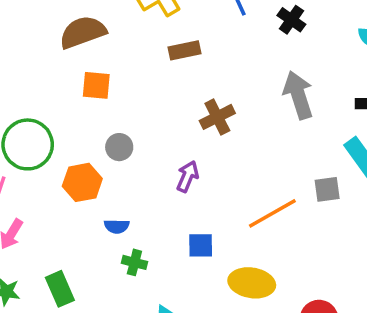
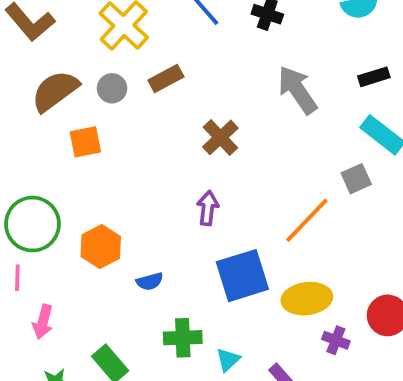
gray circle: (119, 147) -> (112, 88), moved
blue square: (201, 245) -> (242, 276), size x1.8
green cross: (134, 262) -> (183, 338), moved, size x1.4

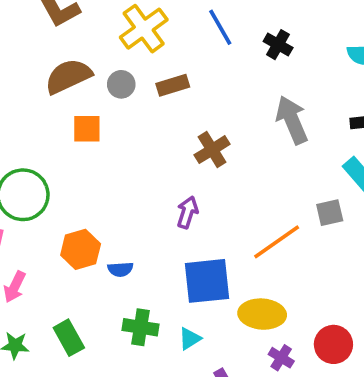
orange hexagon: (101, 247) -> (81, 249), moved
cyan triangle: (228, 360) -> (190, 339), moved

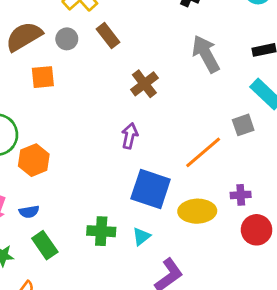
brown rectangle: (173, 85) -> (108, 36), turned 75
orange hexagon: (81, 249) -> (34, 160), moved
blue semicircle: (120, 269) -> (29, 212), moved
blue square: (207, 281) -> (151, 189), turned 30
purple cross: (281, 358) -> (241, 195), moved, turned -30

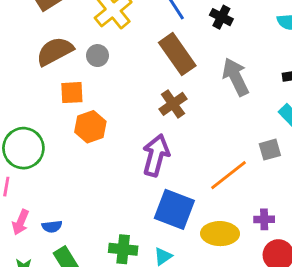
brown rectangle: (108, 36) -> (177, 54), moved, size x1.6
purple arrow: (130, 136) -> (156, 155), size x1.6
orange hexagon: (34, 160) -> (90, 127), moved

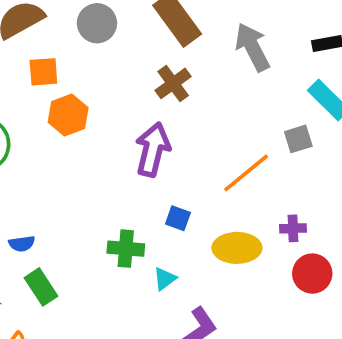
gray circle: (97, 56) -> (97, 23), moved, size x1.4
blue square: (174, 209) -> (178, 218), size x0.5
green cross: (123, 249) -> (126, 249), moved

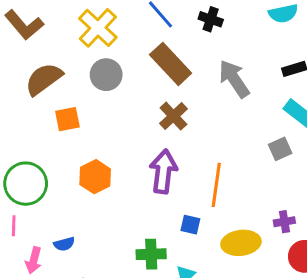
orange hexagon: (68, 115) -> (95, 177), moved
orange line: (246, 173) -> (216, 185), moved, turned -36
blue semicircle: (22, 244) -> (64, 244), moved

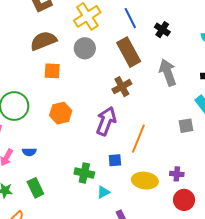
blue square: (190, 225) -> (115, 160), turned -32

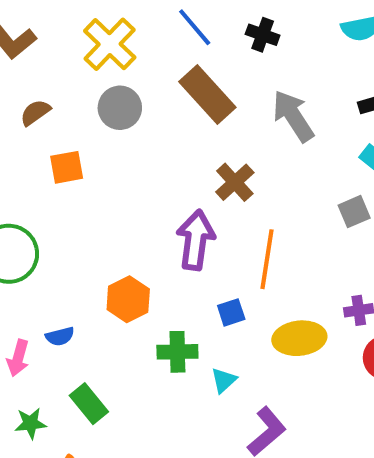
brown semicircle: (43, 41) -> (35, 113), size x0.6
brown cross: (122, 87) -> (235, 182), moved
orange hexagon: (61, 113) -> (128, 299), moved

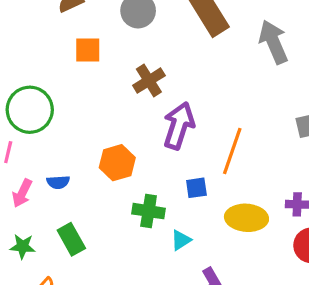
brown cross: (235, 182) -> (149, 81), moved

